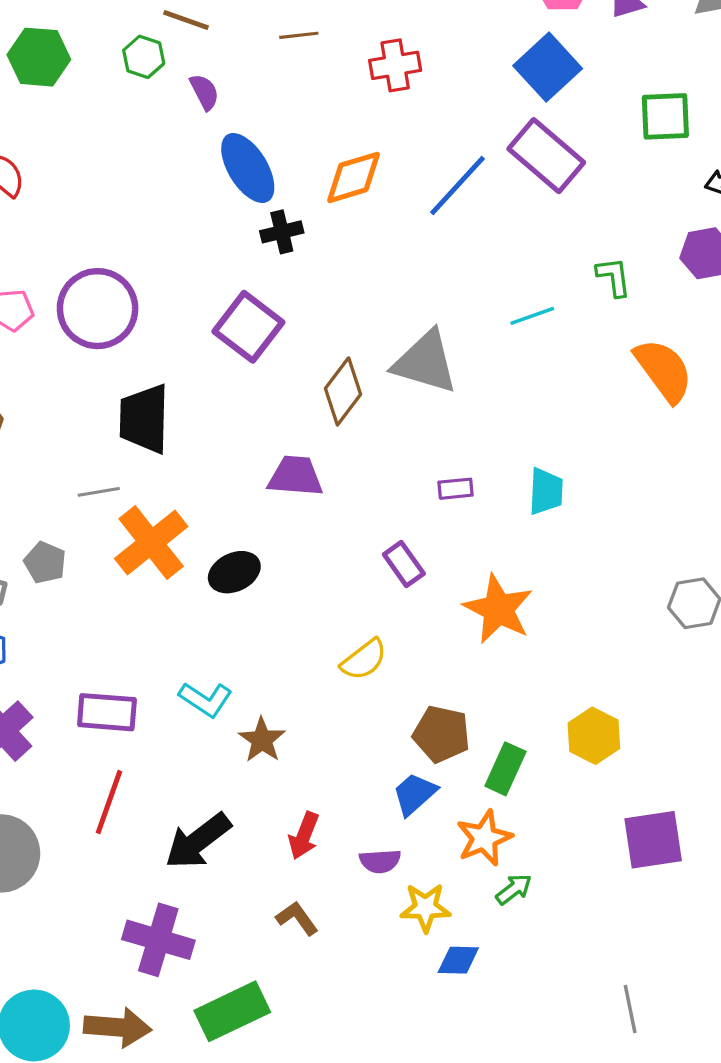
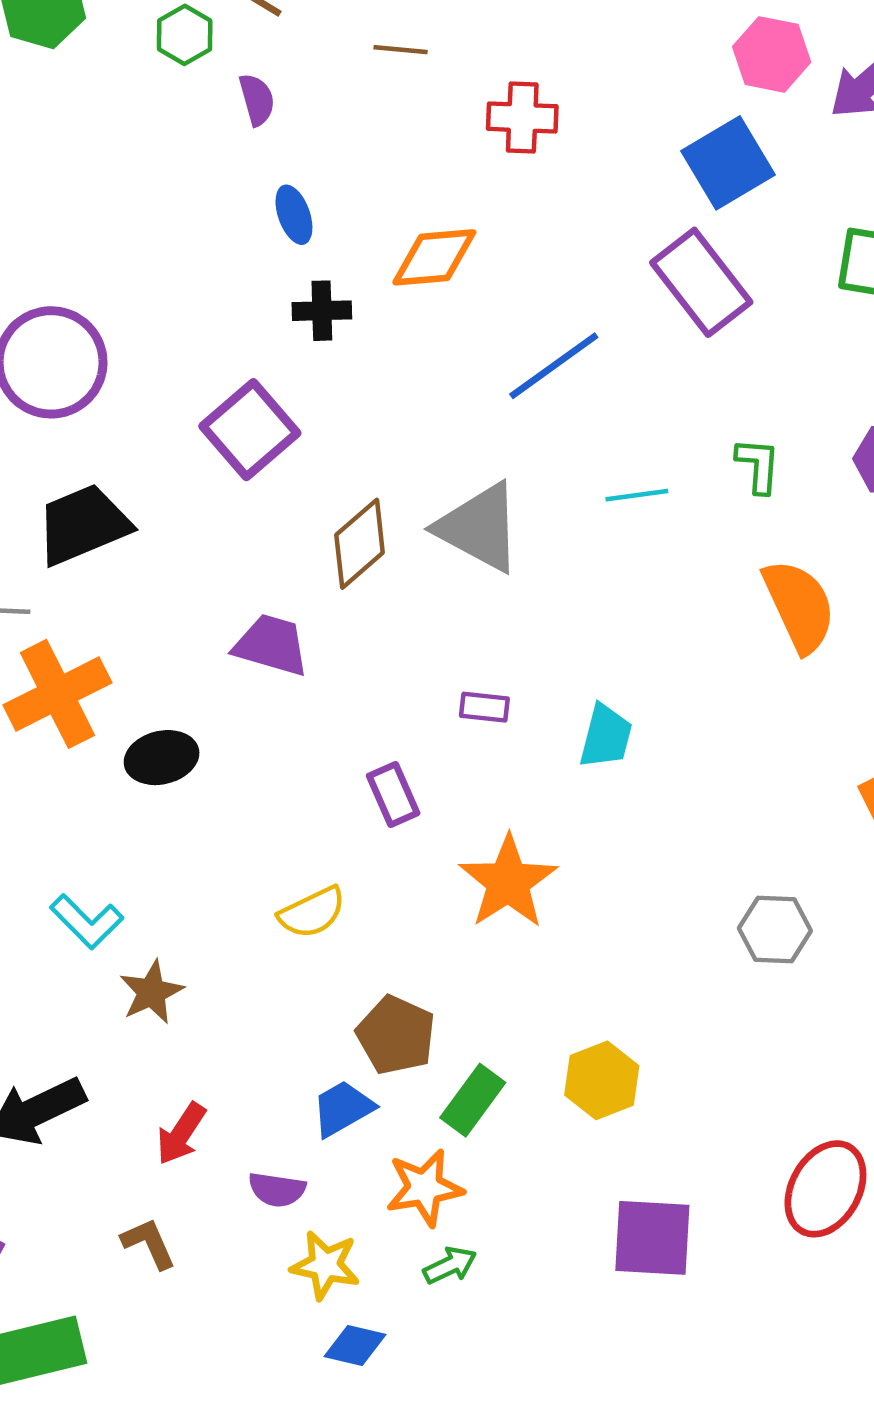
blue ellipse: (248, 168) -> (294, 215), size x0.6
blue line: (457, 185) -> (554, 366), moved
black trapezoid: (144, 419) -> (83, 525), turned 54

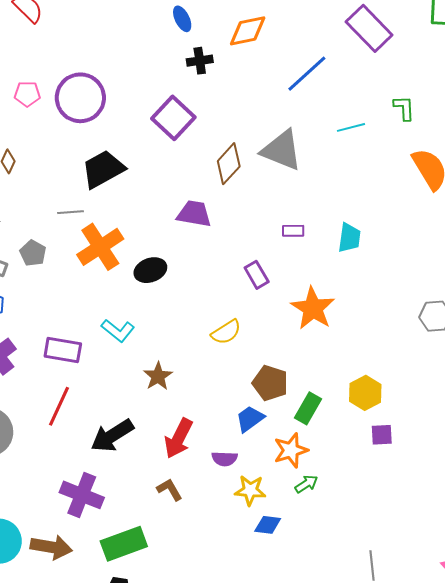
cyan L-shape: (87, 922) -> (118, 330), moved
red arrow: (181, 1134) -> (179, 438), size x1.4
purple square: (652, 1238) -> (382, 435), moved, size x0.6

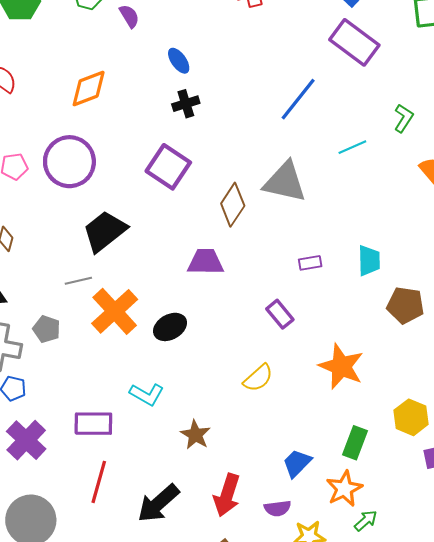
blue ellipse: (182, 19) -> (179, 61), moved
orange diamond: (248, 31) -> (89, 89), moved
green L-shape: (404, 108) -> (404, 118), turned 44
orange star: (313, 308) -> (341, 366), moved
brown pentagon: (270, 383) -> (405, 305), moved

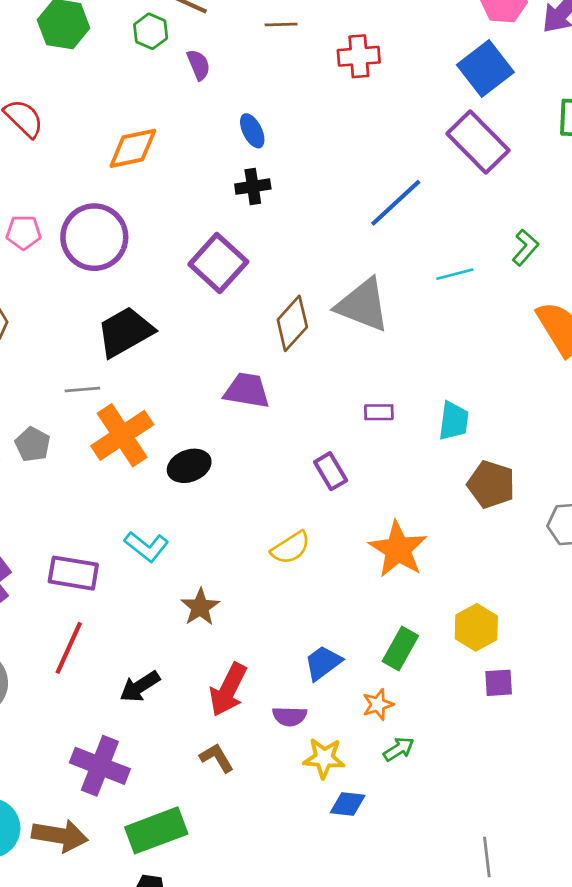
orange star: (344, 489) -> (378, 704), size x0.7
black arrow: (158, 503) -> (140, 687), size x0.7

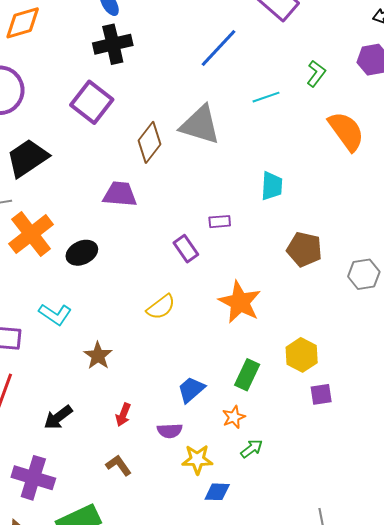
black cross: (253, 187) -> (113, 44), size x1.5
purple rectangle: (379, 412) -> (220, 222), moved
cyan trapezoid: (454, 421) -> (272, 186), moved
red arrow: (228, 690) -> (123, 415), size x0.6

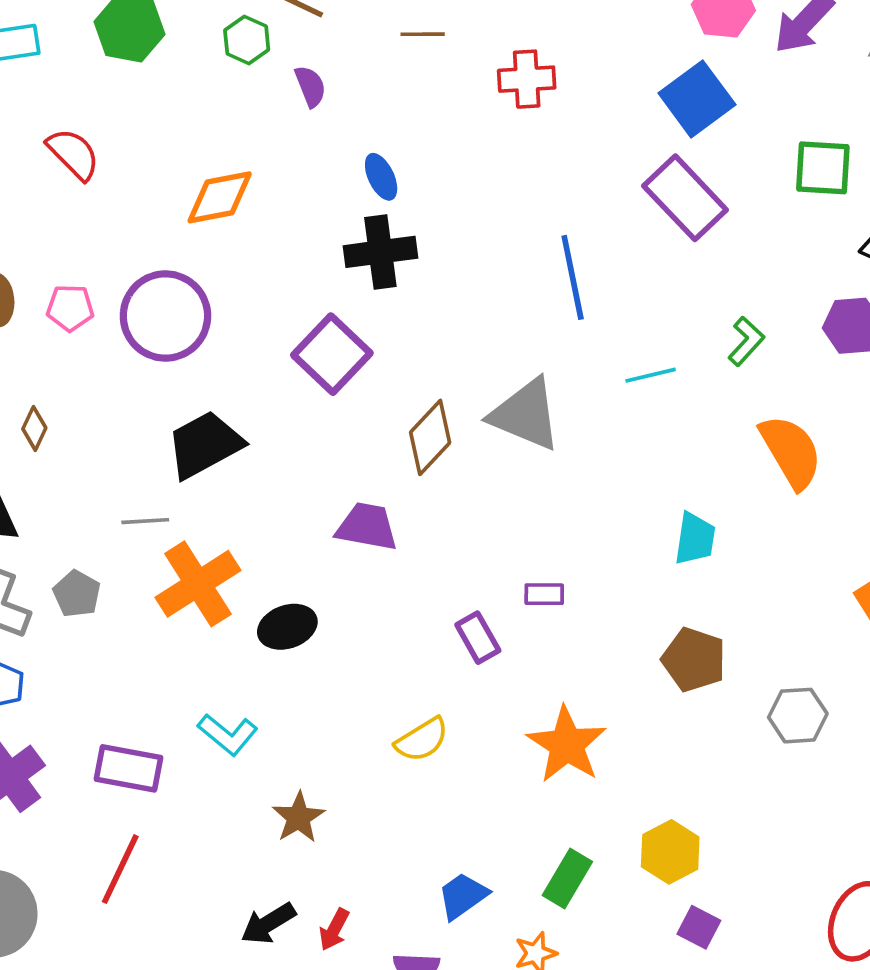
blue line: (219, 48) -> (573, 277), turned -60
cyan trapezoid: (272, 186) -> (695, 539), moved
purple square: (321, 394) -> (699, 927), turned 30
black arrow: (58, 417) -> (268, 923), moved

